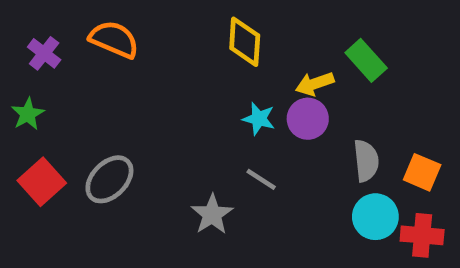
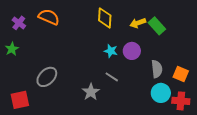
yellow arrow: (315, 84) -> (138, 23), moved
red square: (42, 182) -> (20, 100), moved, turned 30

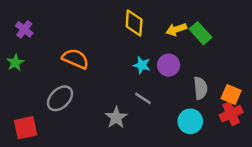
orange semicircle: (49, 17) -> (75, 59), moved
cyan circle: (161, 93) -> (190, 121), moved
red cross: (181, 101) -> (231, 114), moved, turned -30

